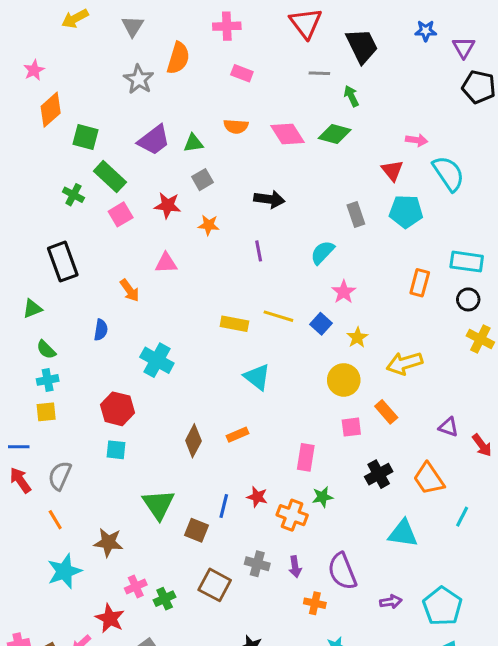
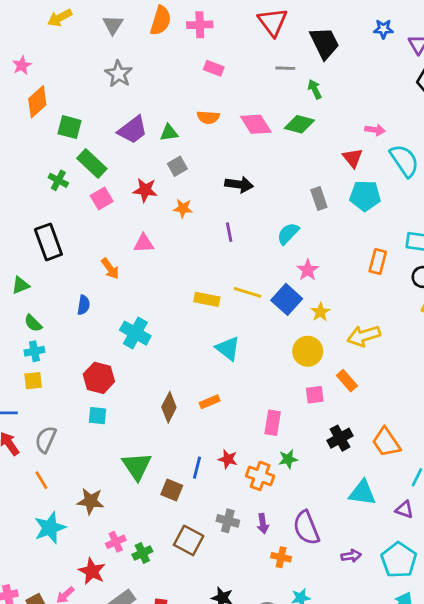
orange semicircle: (178, 58) -> (161, 21), moved
blue square: (321, 324) -> (287, 299), size x1.5
purple triangle: (448, 427) -> (404, 510), moved

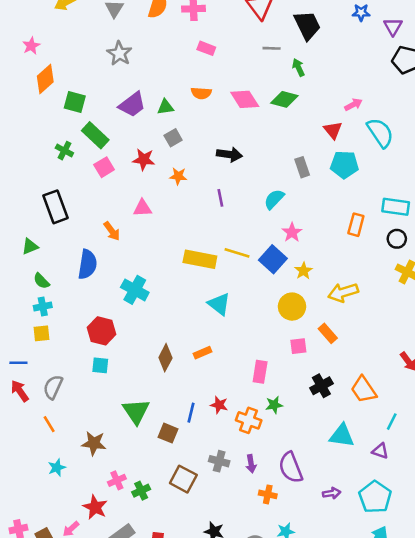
pink arrow: (375, 130) -> (353, 105), turned -36
yellow rectangle: (207, 299) -> (200, 259), size x1.4
blue semicircle: (84, 305) -> (87, 264), size x1.6
cyan star: (50, 528) -> (57, 468), size x0.6

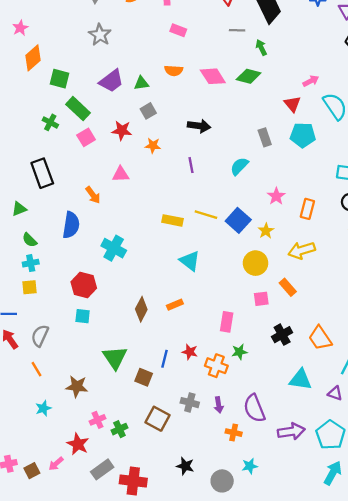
orange rectangle: (356, 225) -> (307, 209), moved
pink star: (292, 232) -> (276, 196), moved
yellow rectangle: (200, 259) -> (172, 220), size x0.7
purple arrow: (332, 493) -> (291, 431), size x1.6

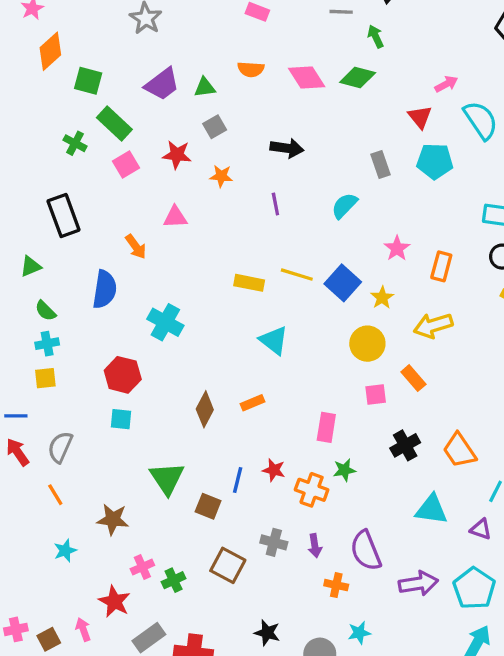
pink arrow: (56, 464) -> (83, 629), turned 112

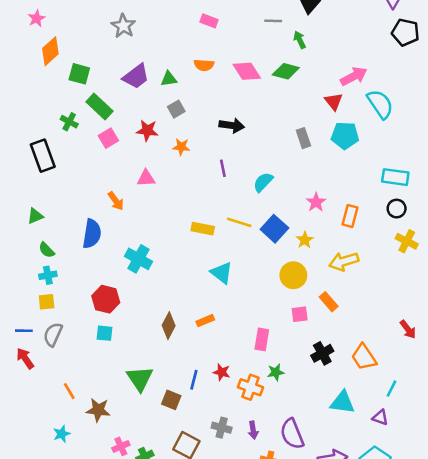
pink arrow: (446, 84) -> (354, 76), size x1.5
cyan semicircle: (344, 206) -> (263, 182), moved
black rectangle: (64, 215) -> (43, 156), moved
gray semicircle: (60, 447) -> (53, 334), moved
orange line: (55, 495) -> (69, 391), moved

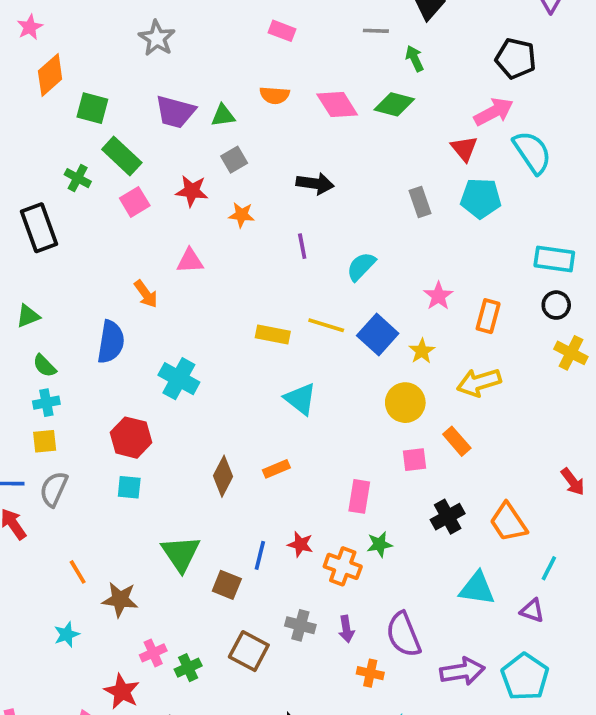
black pentagon: (405, 32) -> (516, 58), moved
purple trapezoid: (136, 76) -> (175, 112), turned 52

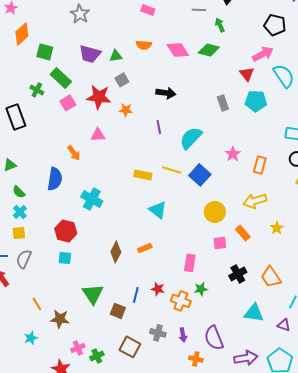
red star: (192, 191) -> (99, 97), size x1.4
cyan semicircle: (361, 266) -> (191, 138), size x1.4
yellow star: (422, 351) -> (277, 228), moved
cyan cross: (46, 403) -> (20, 212), turned -32

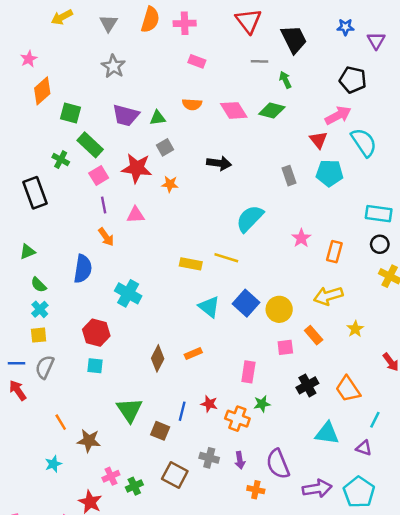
purple line: (159, 127) -> (104, 205), moved
blue square: (200, 175) -> (246, 303), moved

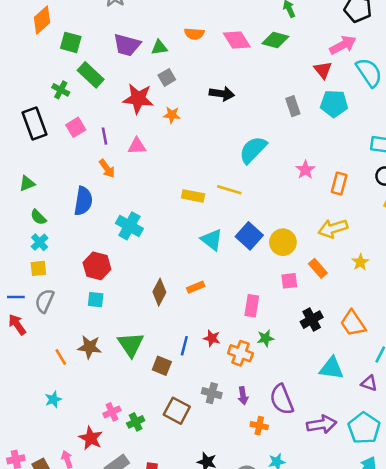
pink square: (99, 176) -> (76, 127), moved
brown star: (89, 441) -> (89, 347), moved

